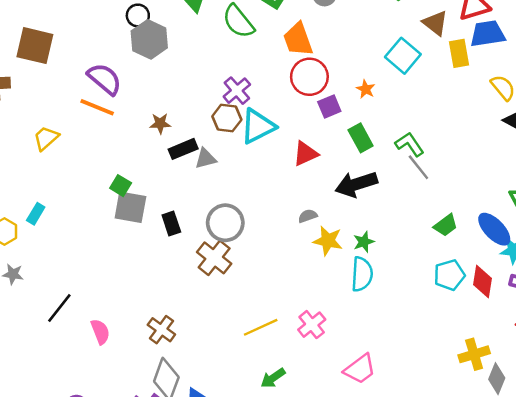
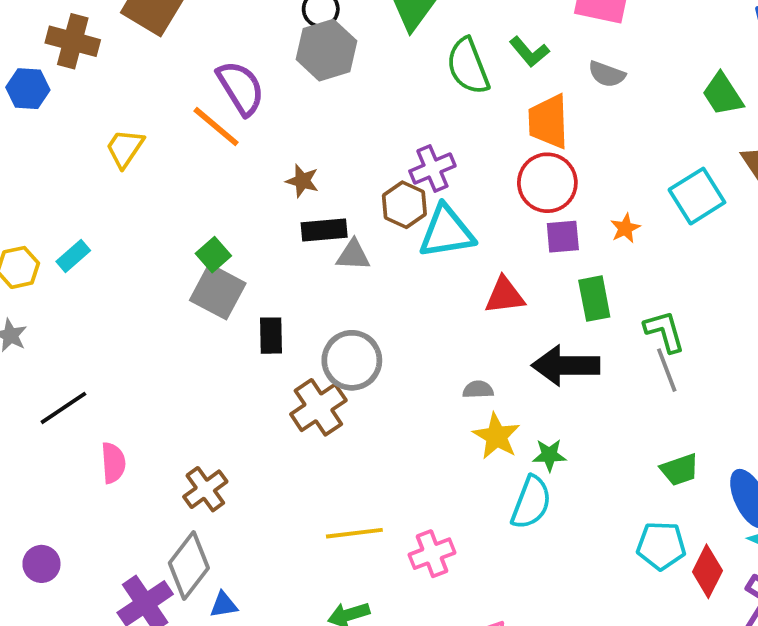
yellow trapezoid: (46, 138) -> (125, 148), turned -32

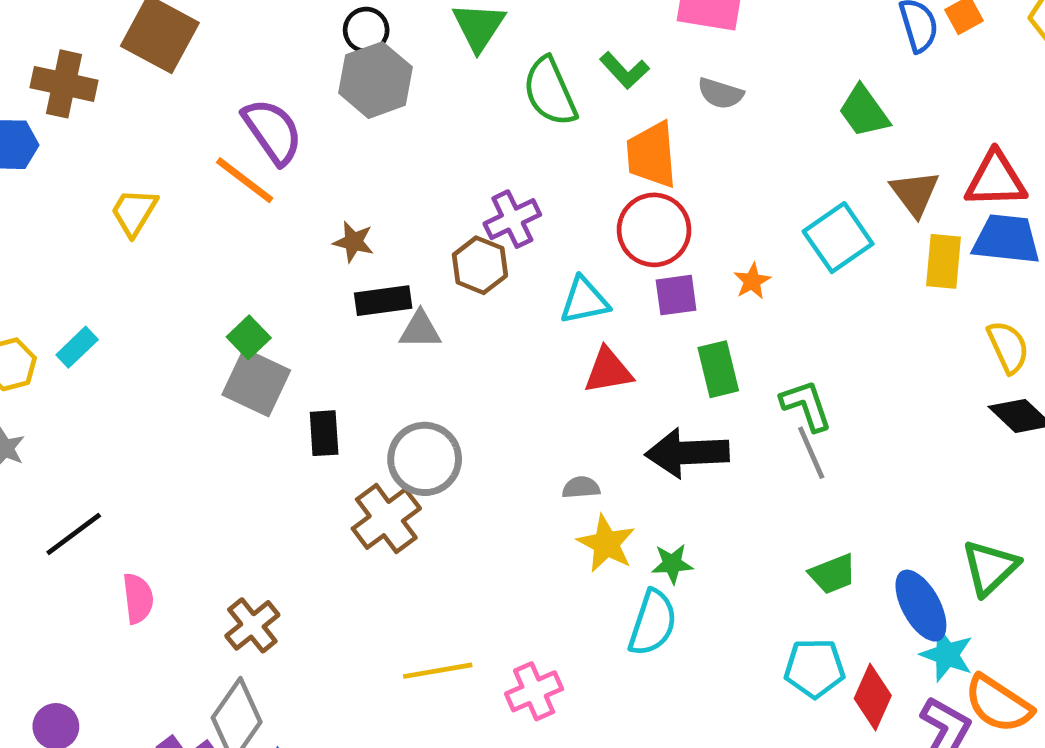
cyan triangle: (447, 232) -> (584, 301), moved, size x0.7

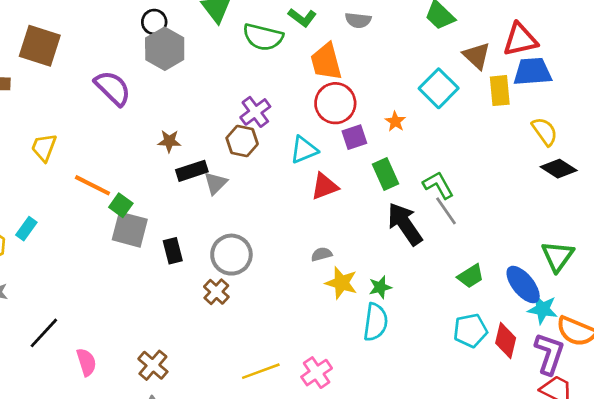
green semicircle: (550, 92) -> (263, 37), turned -42
orange line: (245, 180) -> (93, 185), moved
gray triangle: (420, 330) -> (216, 183), turned -35
black arrow: (687, 453) -> (405, 224), moved, turned 69
brown cross: (386, 519) -> (216, 292), size x0.7

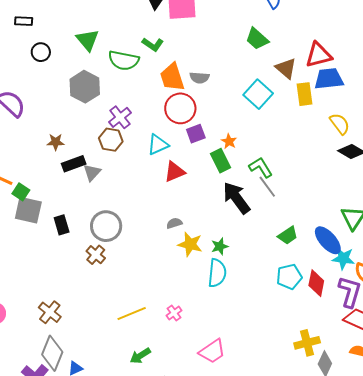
gray semicircle: (358, 20) -> (199, 78), moved
gray hexagon: (165, 49) -> (85, 87), moved
orange star: (395, 121) -> (229, 141), moved
pink cross: (317, 373) -> (174, 313), size x0.7

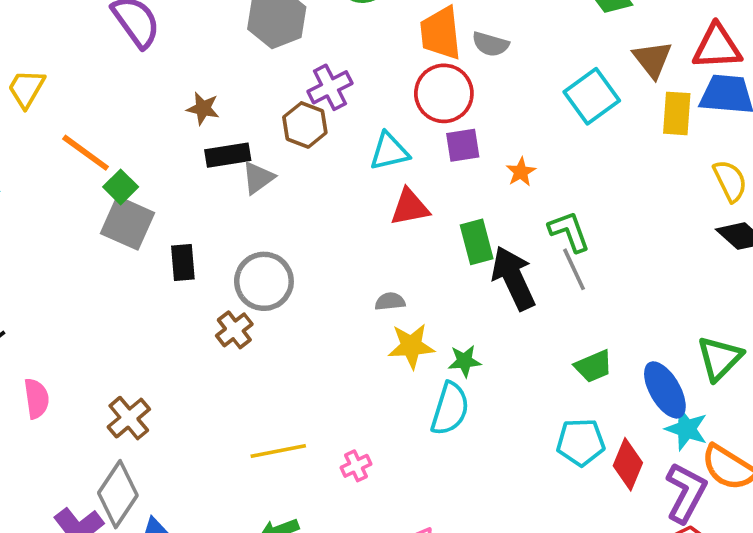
green rectangle: (220, 161) -> (477, 242), moved
yellow star: (190, 244) -> (411, 346), turned -30

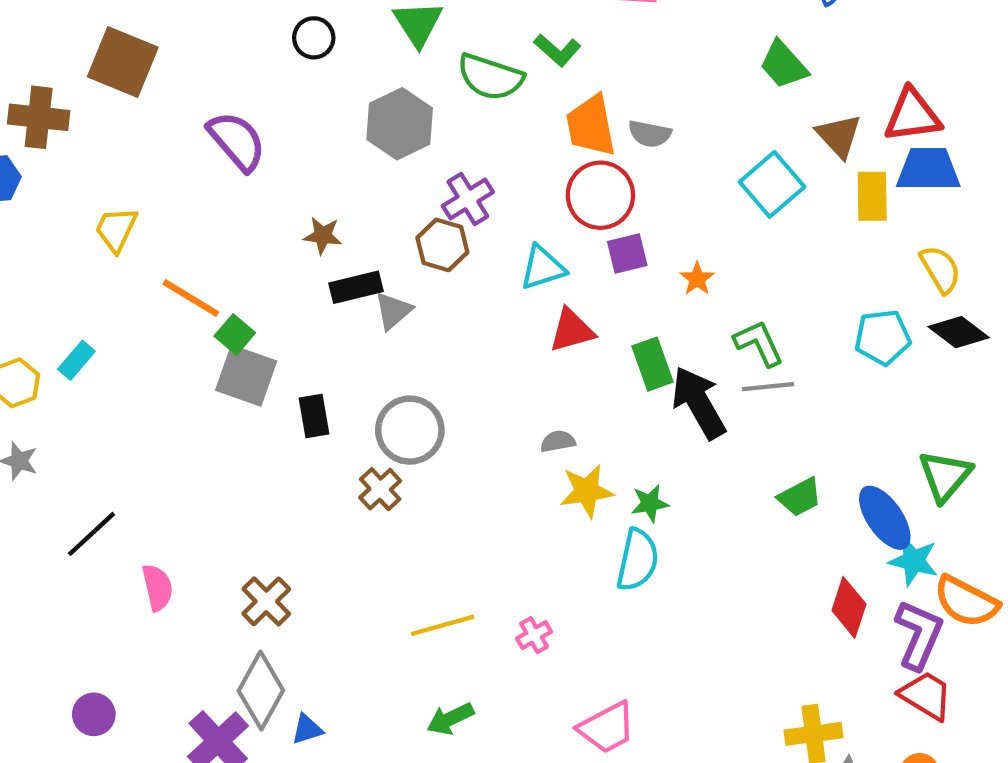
gray line: (574, 269) -> (768, 387), turned -66
cyan pentagon: (581, 442) -> (883, 337), moved

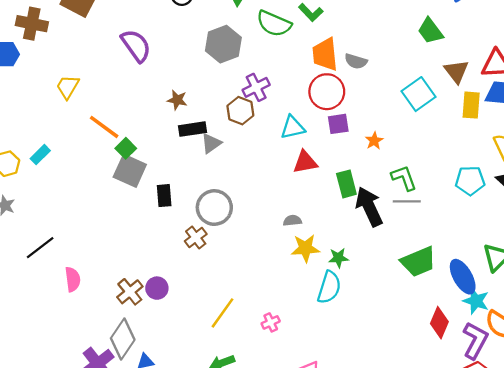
green trapezoid: (800, 497) -> (418, 262), size x1.5
yellow line: (443, 625) -> (222, 313), turned -44
purple circle: (94, 714) -> (157, 288), moved

